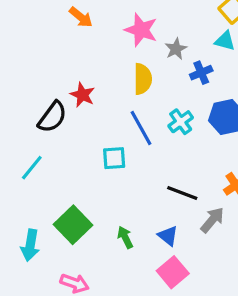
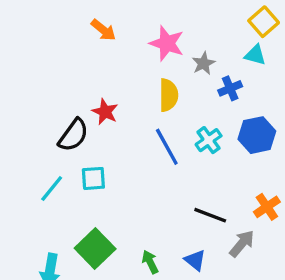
cyan square: (114, 158) -> (93, 178), moved

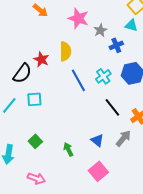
yellow semicircle: (168, 95) -> (65, 51), moved
black line: (210, 215) -> (112, 107), moved, turned 30
green square: (95, 249) -> (35, 141), size x0.6
blue triangle: (195, 260) -> (97, 140), moved

